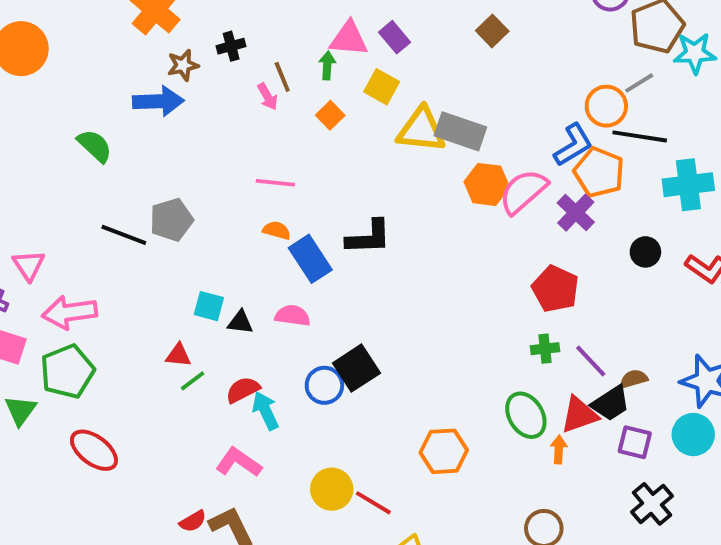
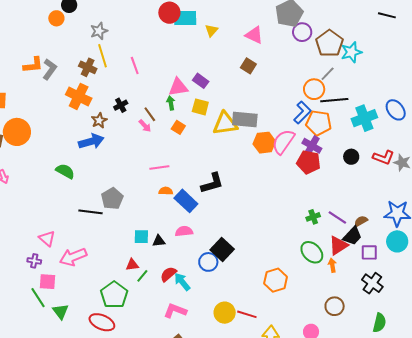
red pentagon: (555, 289) -> (309, 162), moved
green pentagon: (67, 371) -> (114, 295), moved
black cross: (652, 504) -> (372, 283), moved

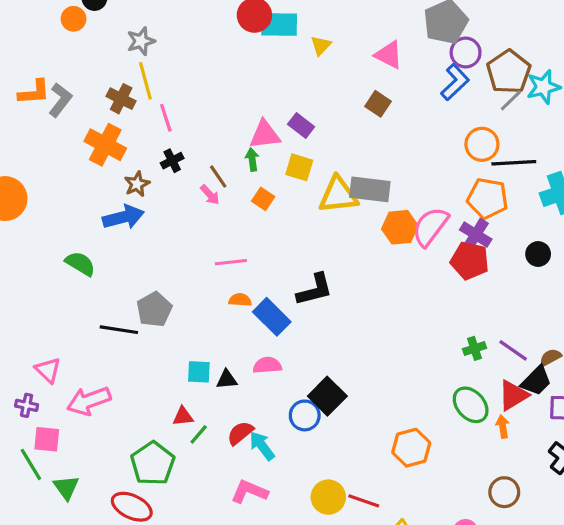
pink line: (135, 66) -> (166, 118), moved
gray line: (328, 74) -> (511, 100), moved
blue L-shape: (302, 113) -> (455, 82), moved

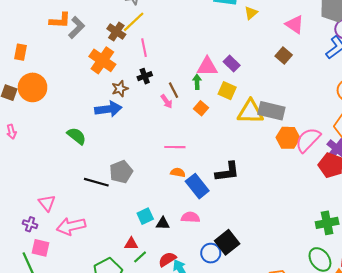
yellow line: (145, 81) -> (134, 22), turned 55
green cross: (474, 348) -> (327, 223), size x1.5
cyan square: (199, 372) -> (145, 216), turned -35

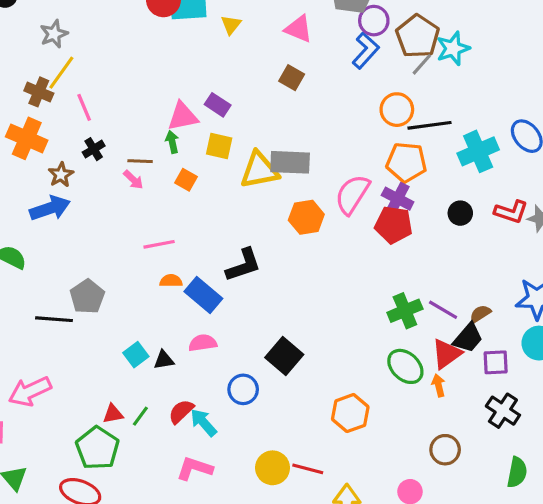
brown line: (173, 90) -> (140, 161), turned -49
orange hexagon: (288, 138) -> (306, 217), moved
black square: (227, 242) -> (284, 356), moved
red triangle: (131, 244) -> (113, 414), moved

